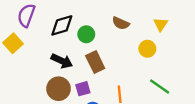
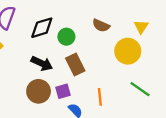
yellow circle: (147, 49) -> (128, 51), size x1.5

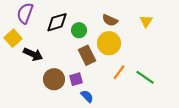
yellow circle: (128, 51) -> (109, 43), moved
black arrow: (42, 63) -> (33, 54), moved
orange line: (100, 97) -> (119, 72), moved, turned 42

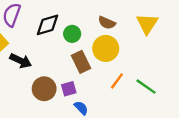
yellow triangle: (146, 21) -> (147, 24), size x1.5

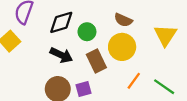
yellow triangle: (147, 24) -> (165, 35), moved
black arrow: (21, 61) -> (61, 55), moved

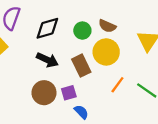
green circle: (87, 32) -> (82, 31), moved

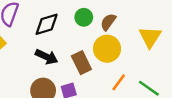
brown semicircle: (107, 26) -> (108, 22), turned 102
green circle: (82, 31) -> (84, 17), moved

